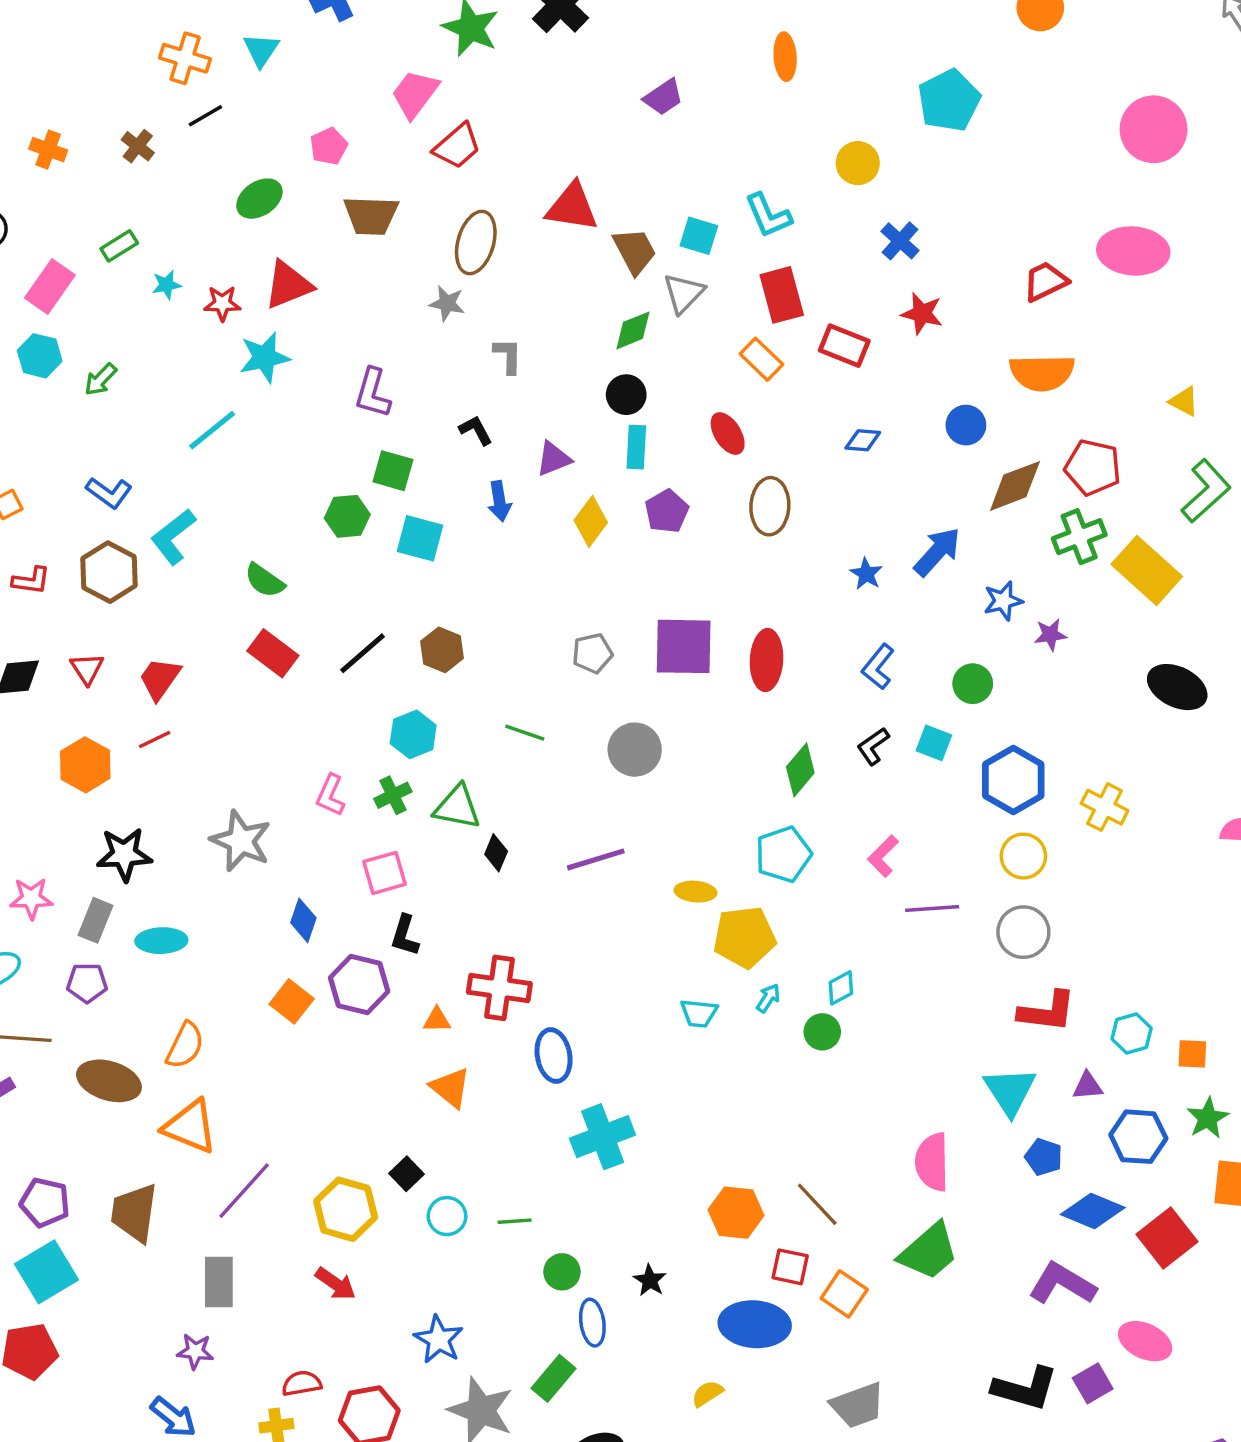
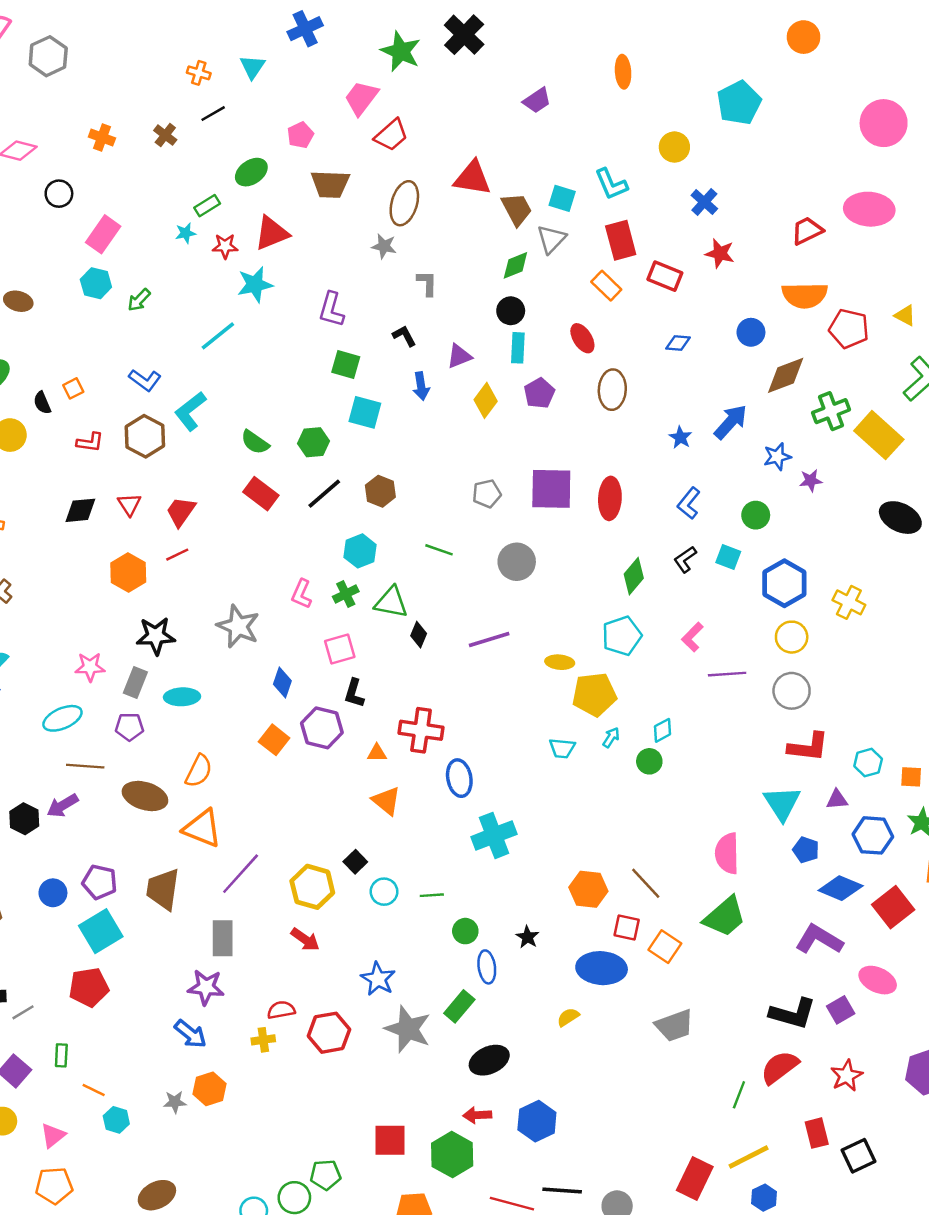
orange cross: (185, 58) -> (199, 73), size x0.7
green rectangle: (119, 246) -> (207, 206), moved
red pentagon: (1093, 467) -> (849, 329), moved
green hexagon: (347, 516) -> (313, 442), moved
purple star: (195, 1351) -> (206, 987), size x1.4

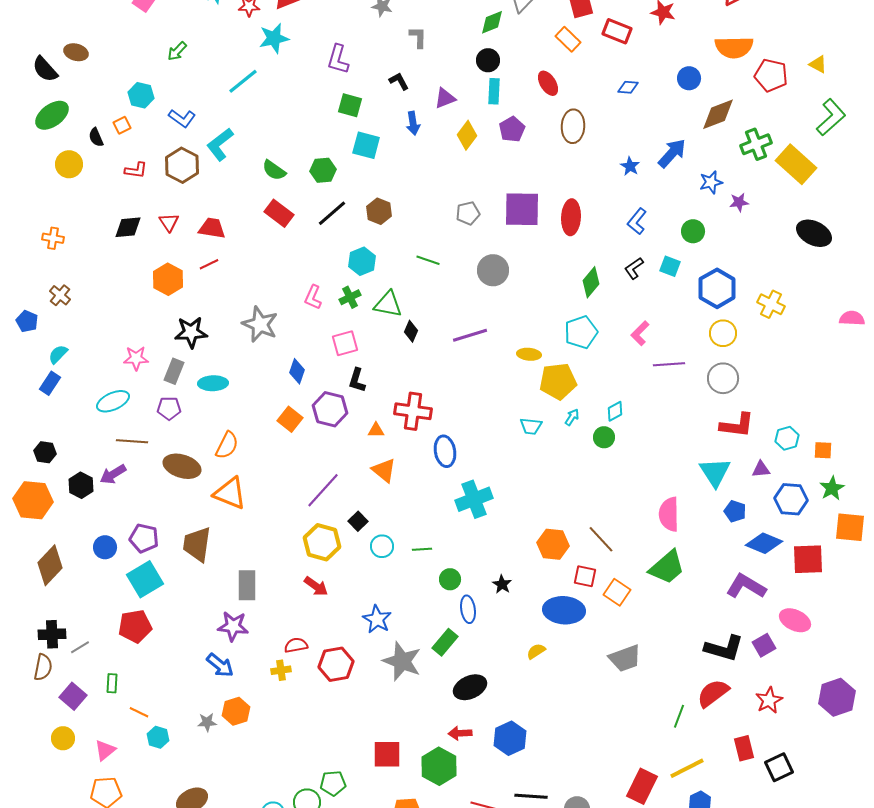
cyan hexagon: (96, 283) -> (141, 95), moved
red trapezoid: (181, 512) -> (212, 228), turned 64
purple line: (241, 874) -> (323, 490), moved
red square: (893, 907) -> (808, 559), turned 36

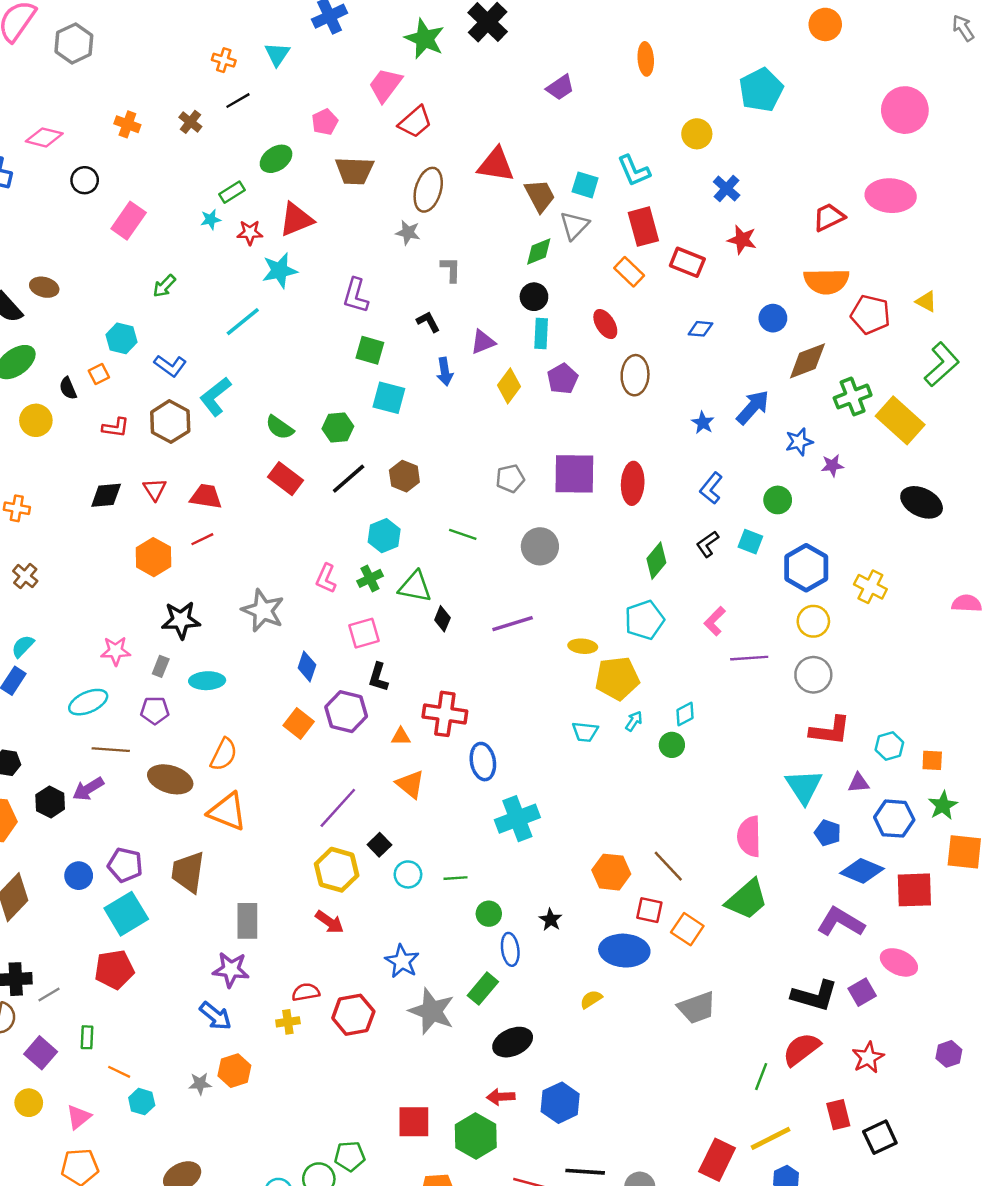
gray rectangle: (174, 371) -> (161, 666), size x0.7
purple hexagon: (837, 697) -> (949, 1054), size x0.6

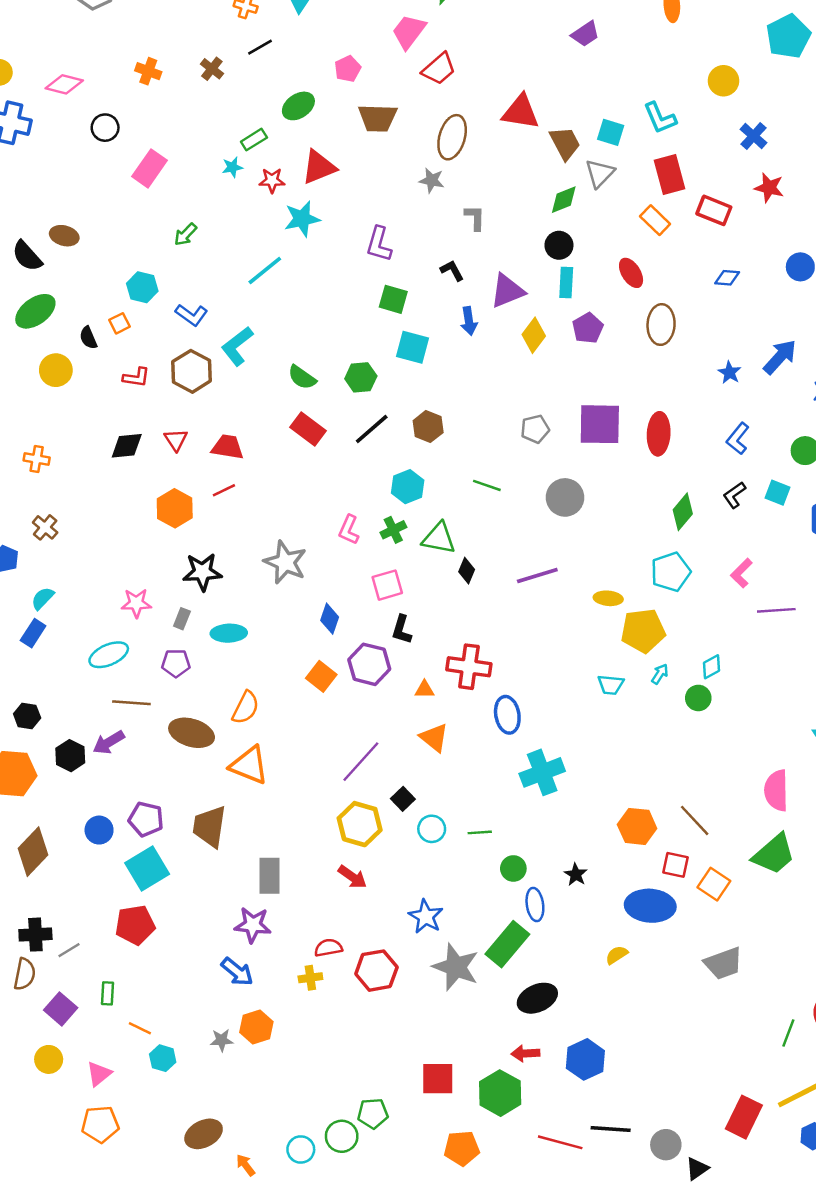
purple triangle: (483, 342) -> (507, 291), size x1.4
green rectangle: (483, 989) -> (507, 944), size x1.4

